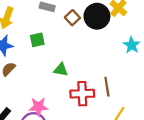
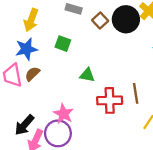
green square: (37, 40) -> (63, 44), turned 32
pink star: (38, 107) -> (63, 114), turned 30

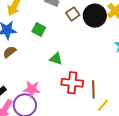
brown line: (136, 93) -> (93, 89), moved
pink star: (63, 114) -> (32, 89), turned -30

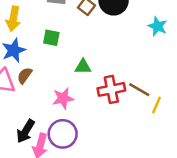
pink star: (32, 89) -> (63, 98), moved
brown line: (93, 89) -> (139, 90), turned -42

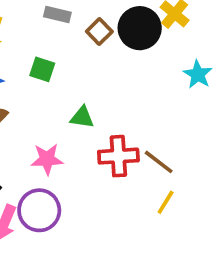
yellow line: (156, 105) -> (166, 202), moved

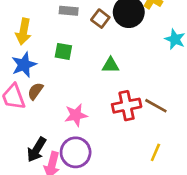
green triangle: (82, 117) -> (111, 65), moved
yellow line: (166, 202) -> (155, 152), moved

